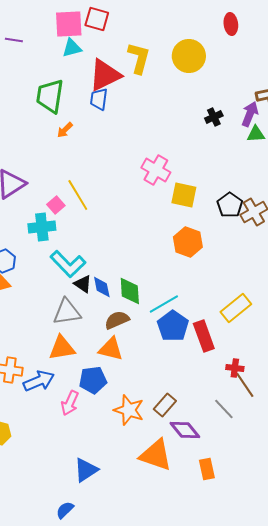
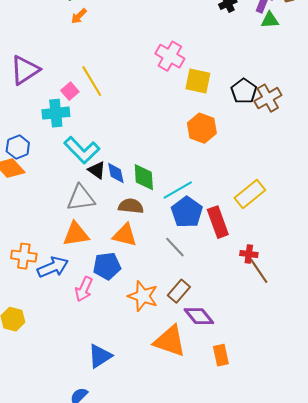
brown semicircle: (117, 320) -> (131, 206), turned 30
gray line: (224, 409) -> (175, 247), moved

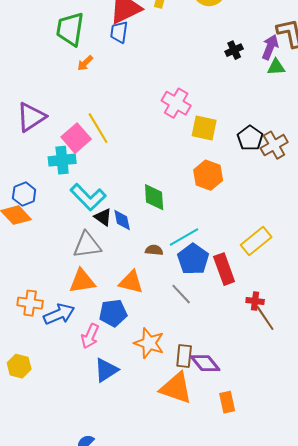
pink square: (70, 91) -> (76, 138), size x1.6
green diamond: (144, 177) -> (154, 197), moved
brown semicircle: (131, 206) -> (154, 250), moved, size x0.7
brown rectangle: (179, 291) -> (184, 356), moved, turned -35
blue triangle: (100, 356) -> (106, 370), moved

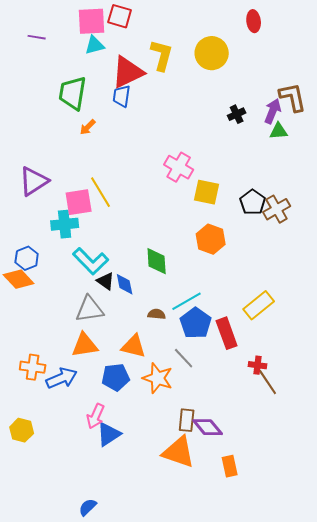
pink square: (76, 138) -> (79, 202), turned 32
pink arrow: (90, 336) -> (96, 416), moved
orange star: (149, 343) -> (158, 378), moved

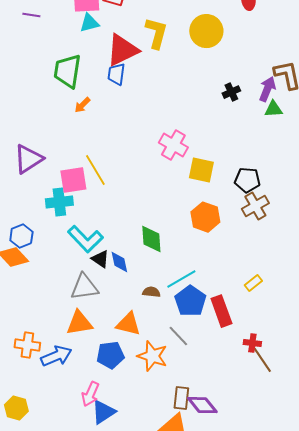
black pentagon: (253, 202) -> (247, 180), turned -30
brown cross: (277, 209) -> (255, 206), moved
yellow rectangle: (259, 305) -> (253, 283), size x0.6

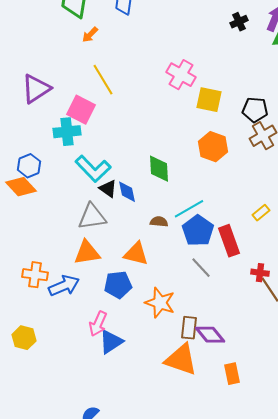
yellow line: (95, 170) -> (103, 80), moved
pink square: (73, 180) -> (81, 110), turned 36
gray line: (178, 336) -> (201, 268), moved
orange star: (152, 356) -> (160, 303), moved

